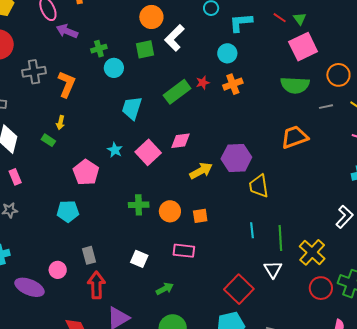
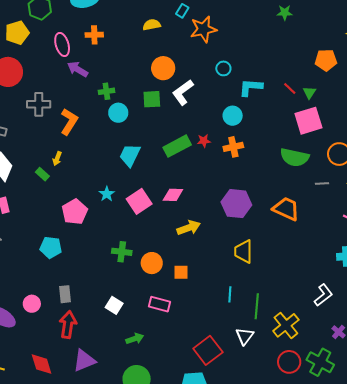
orange trapezoid: (294, 137) -> (286, 209), turned 36
purple hexagon: (236, 158) -> (236, 204), moved

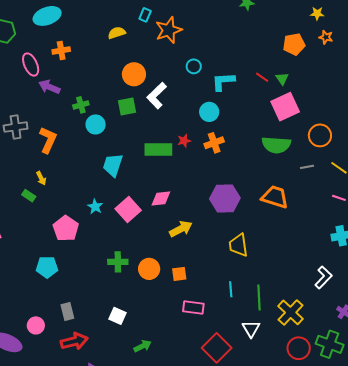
green rectangle: (177, 146) -> (158, 150), turned 36
yellow arrow: (57, 159) -> (41, 178), turned -40
pink rectangle: (159, 304) -> (193, 308), moved
red arrow: (68, 325) -> (74, 341), turned 76

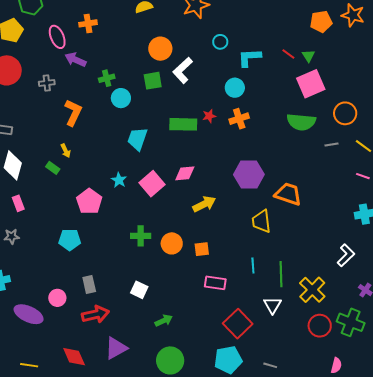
orange star: (326, 37) -> (353, 15), size x1.6
gray cross: (16, 127) -> (47, 83), moved, size x0.7
orange trapezoid: (275, 197) -> (288, 194), moved

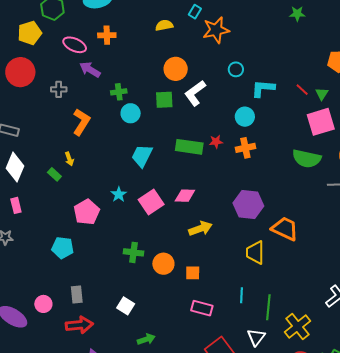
pink ellipse: (57, 37) -> (75, 45), turned -50

